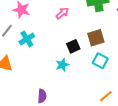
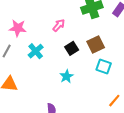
cyan cross: (27, 39) -> (36, 51), moved
black square: (73, 46) -> (72, 48), moved

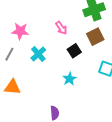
pink arrow: (59, 25) -> (61, 28), turned 104
brown square: (96, 44) -> (95, 37), moved

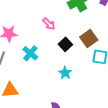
brown square: (95, 37) -> (89, 38), moved

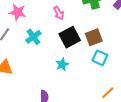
black square: (65, 44) -> (70, 37), size x1.5

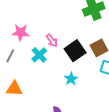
pink arrow: (59, 13) -> (52, 40), moved

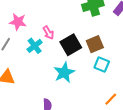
cyan star: (71, 79) -> (64, 73), size x1.5

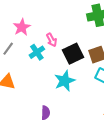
pink star: (18, 22) -> (22, 27), turned 30

